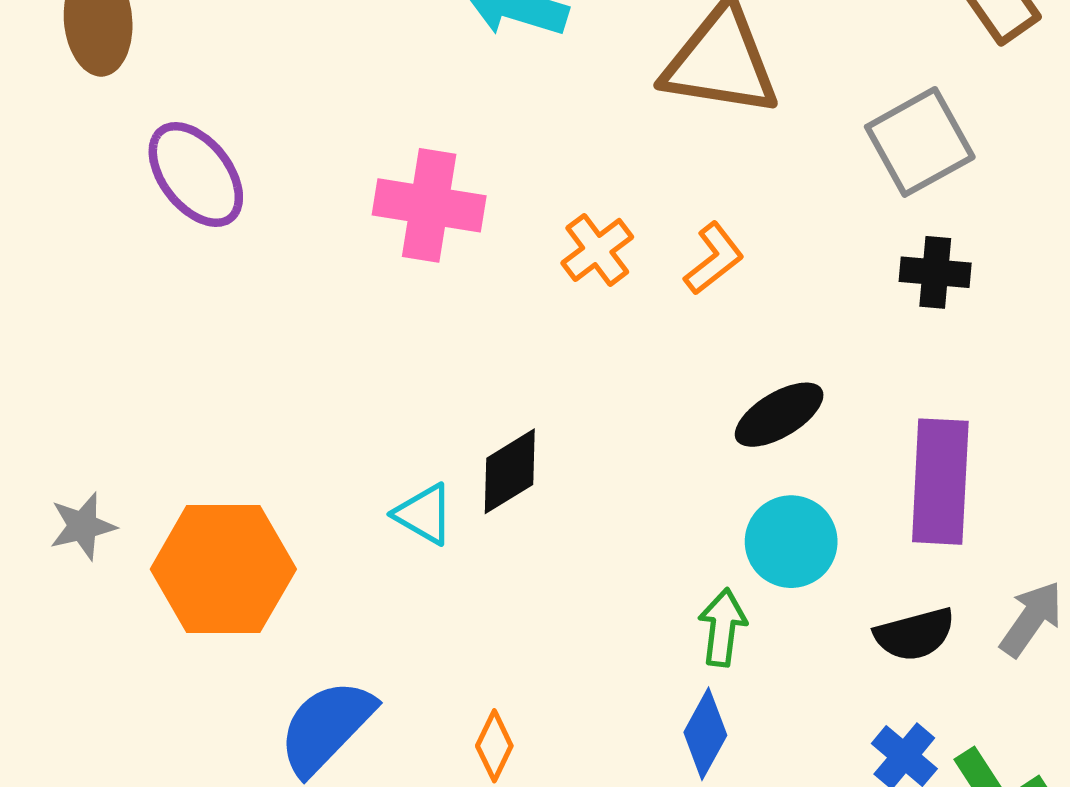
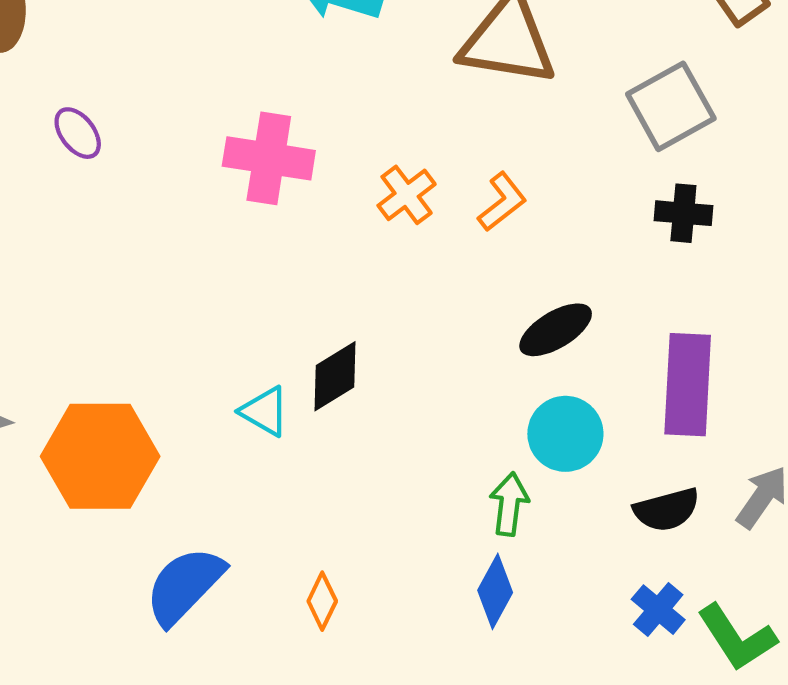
purple ellipse: (196, 174) -> (78, 133), size x0.6

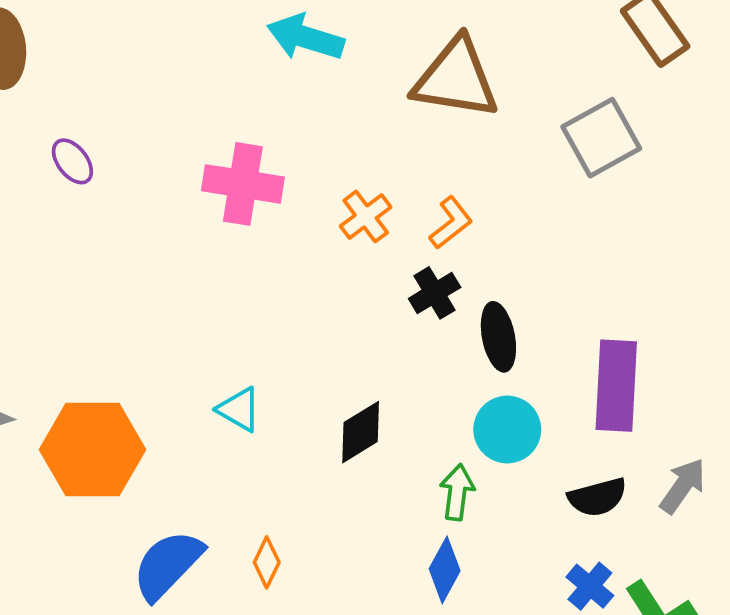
black cross: (683, 213) -> (435, 293), moved, turned -36
black ellipse: (556, 330) -> (498, 337), turned -70
black diamond: (335, 376) -> (361, 432), moved
orange diamond: (322, 601) -> (267, 562), moved

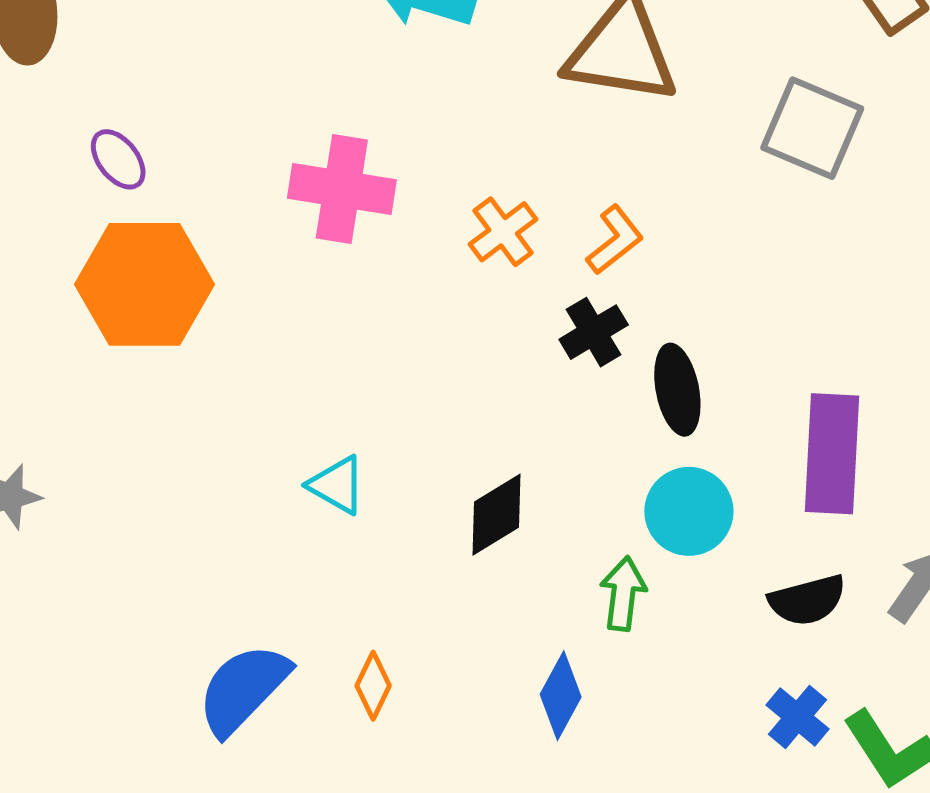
gray square: (601, 138) -> (812, 128), turned -38
orange hexagon: (92, 450) -> (144, 284), moved
blue diamond: (445, 570) -> (561, 696), moved

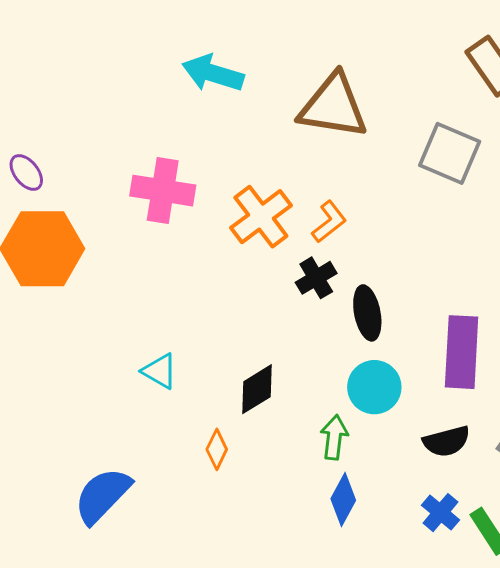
orange cross: (503, 232) -> (261, 217), size x1.5
orange diamond: (373, 686) -> (217, 449), moved
blue diamond: (561, 696) -> (343, 499), moved

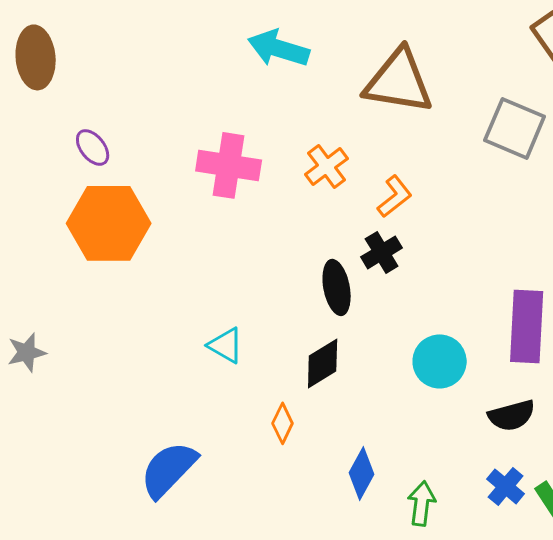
orange cross: (261, 217) -> (327, 166), moved, size x0.7
black ellipse: (367, 313) -> (337, 287), moved
green arrow: (334, 437) -> (422, 503), moved
blue diamond: (343, 499) -> (362, 473), moved

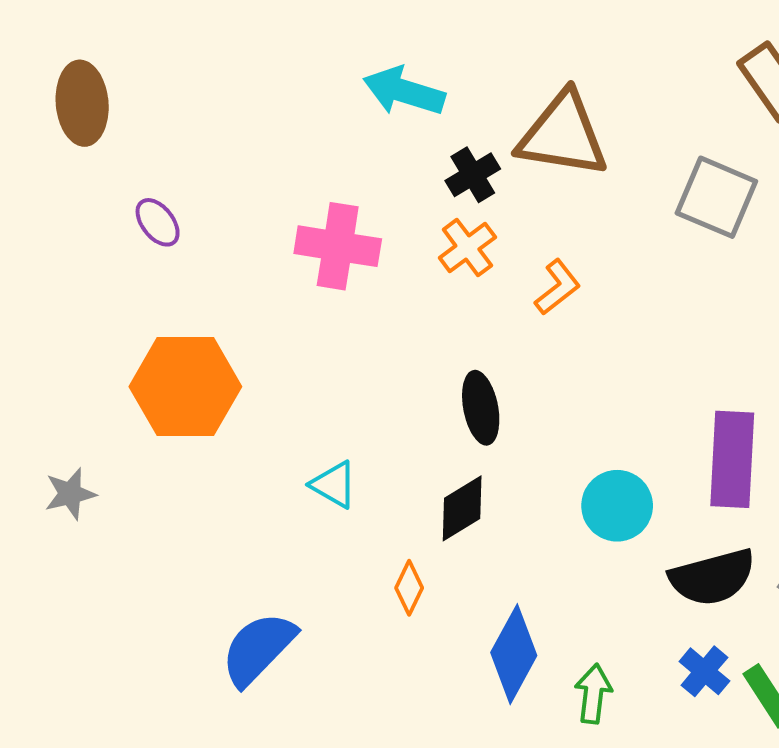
orange hexagon: (109, 223) -> (185, 387), moved
black cross: (382, 252) -> (473, 175), moved
black semicircle: (512, 415) -> (712, 577), size x1.4
blue diamond: (362, 473) -> (514, 654), size x1.4

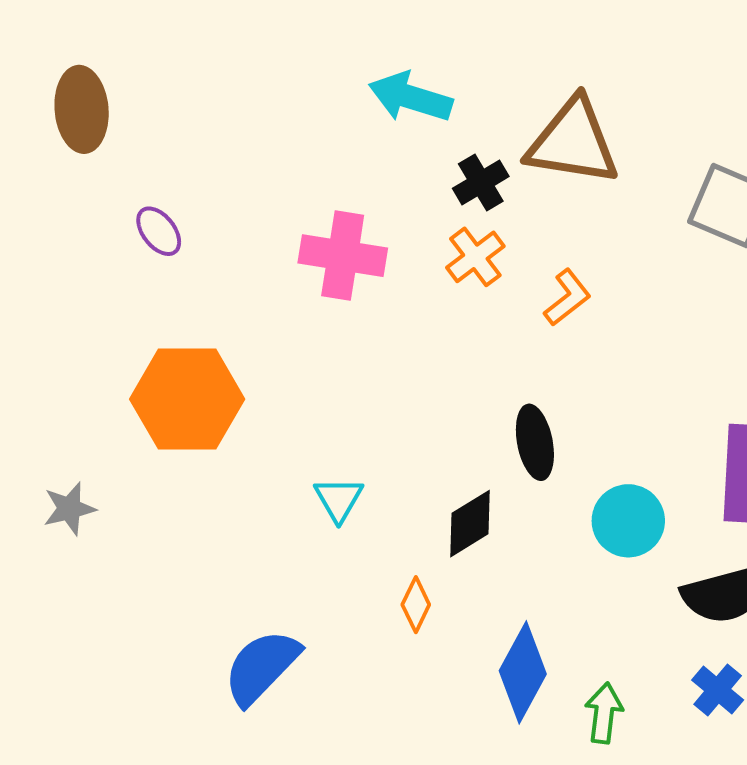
black ellipse: (481, 408) -> (535, 442), moved
cyan triangle: (334, 485) -> (339, 499), turned 30

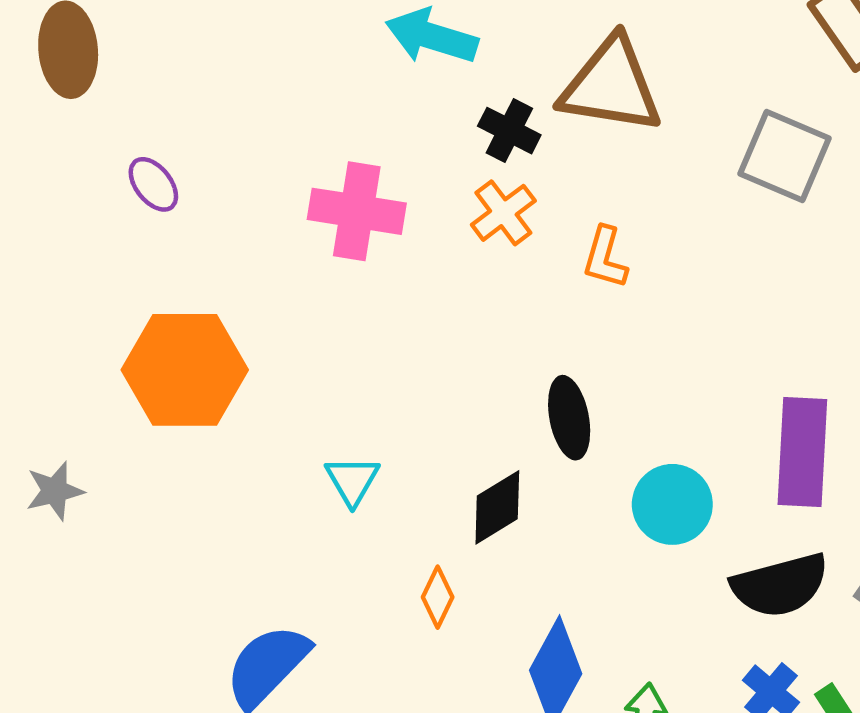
black cross: (481, 182) -> (509, 131), turned -32
orange L-shape: (567, 298) -> (605, 258), turned 144

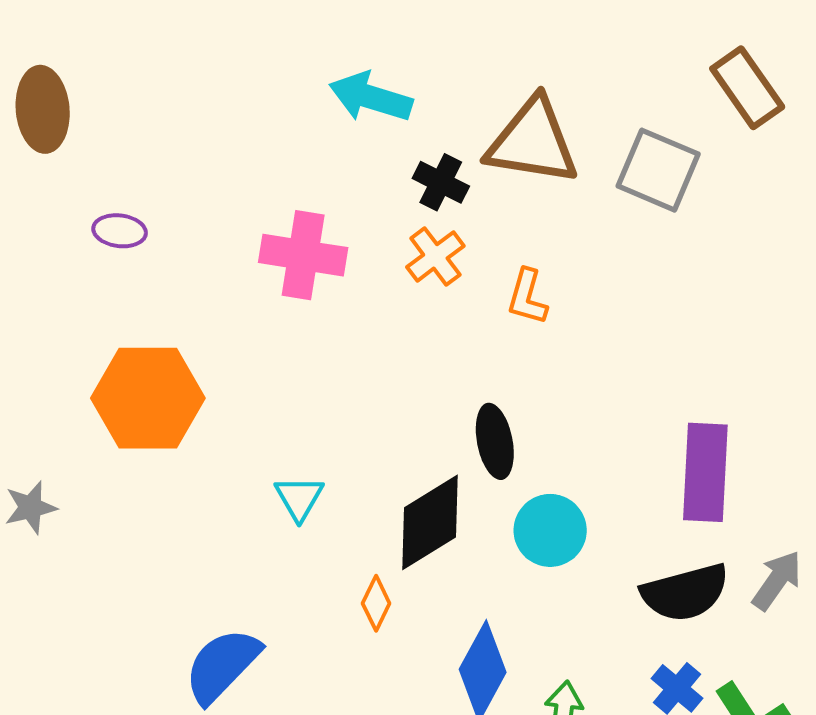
gray square: (784, 156) -> (658, 170), moved
purple ellipse: (153, 184) -> (120, 231), turned -45
cyan circle: (672, 504) -> (550, 530), moved
black diamond: (497, 507) -> (430, 522), size x1.4

